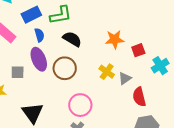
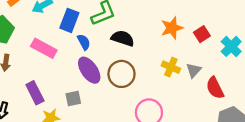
blue rectangle: (31, 15) -> (69, 20), turned -30
gray square: (18, 72) -> (73, 98), moved

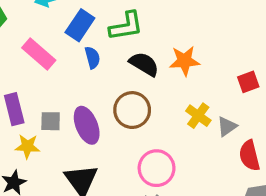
orange star: (172, 28) -> (185, 61), moved
purple ellipse: (89, 70) -> (87, 125), moved
gray square: (73, 98) -> (51, 121), moved

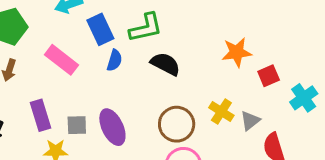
blue rectangle: (80, 25) -> (100, 29), turned -56
blue semicircle: (92, 58) -> (114, 60), turned 35
orange star: (185, 61) -> (237, 52), moved
brown circle: (132, 110) -> (177, 124), moved

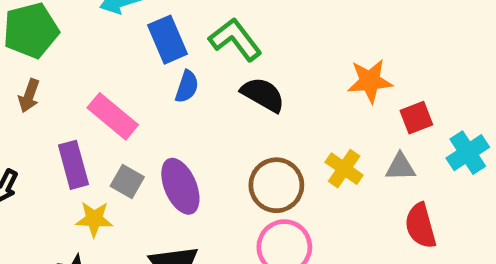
green L-shape: (146, 28) -> (235, 39), turned -117
pink rectangle: (62, 60) -> (113, 116), moved
gray triangle: (250, 121) -> (400, 167), moved, turned 35
gray square: (77, 125) -> (127, 181), turned 30

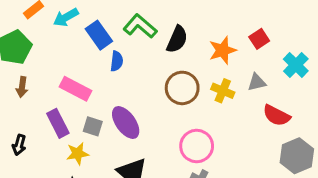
orange star: (370, 81) -> (223, 50), moved
black semicircle: (263, 95) -> (177, 39), moved, turned 96
red square: (416, 118) -> (259, 39), moved
brown circle: (276, 185) -> (182, 88), moved
red semicircle: (420, 226) -> (277, 115), turned -36

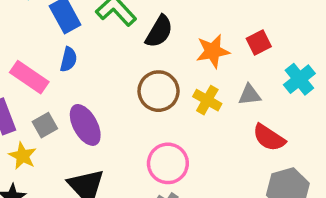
blue semicircle: (117, 61) -> (69, 59), moved
gray square: (93, 126) -> (45, 125), turned 36
yellow star: (77, 154) -> (23, 156), turned 30

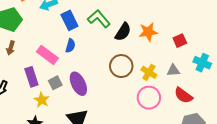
orange star: (213, 51) -> (148, 32), moved
cyan cross: (299, 79) -> (202, 63), turned -30
pink circle: (168, 163) -> (149, 98), moved

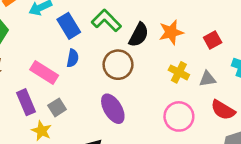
brown circle: (121, 66) -> (118, 65), moved
yellow cross: (149, 72) -> (179, 72), moved
purple ellipse: (78, 84) -> (113, 109), moved

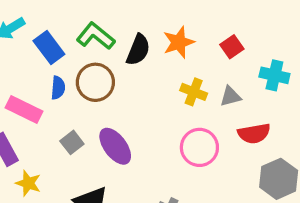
brown circle: (118, 65) -> (95, 82), moved
gray square: (57, 107) -> (72, 142), moved
red semicircle: (223, 110) -> (254, 134), turned -35

